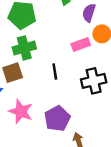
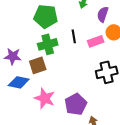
black line: (55, 71) -> (74, 36), moved

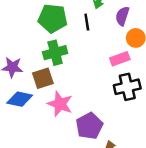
black line: (74, 36) -> (87, 22), moved
pink rectangle: (96, 41) -> (120, 59), moved
pink star: (45, 98) -> (60, 104), moved

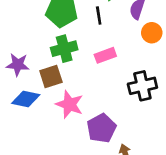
pink rectangle: (120, 59) -> (105, 55), moved

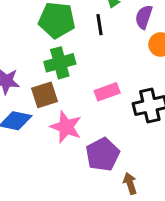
pink rectangle: (105, 55) -> (107, 92), moved

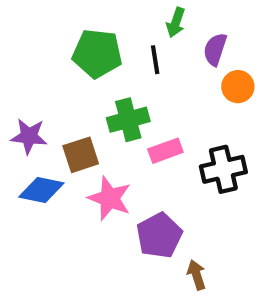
green cross: (60, 63) -> (128, 120), moved

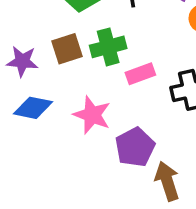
brown square: (81, 155) -> (67, 49), moved
brown arrow: (196, 275) -> (167, 181), size x1.5

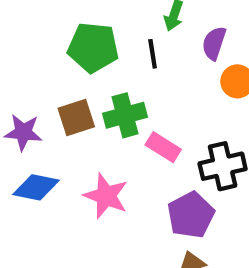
pink rectangle: (140, 74) -> (163, 147), turned 52
purple pentagon: (135, 147) -> (191, 215), moved

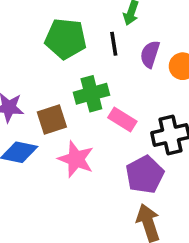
purple semicircle: (214, 43) -> (150, 54), moved
brown square: (76, 117) -> (52, 120), moved

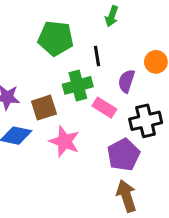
black line: (114, 44) -> (97, 56), moved
purple semicircle: (150, 54) -> (126, 81), moved

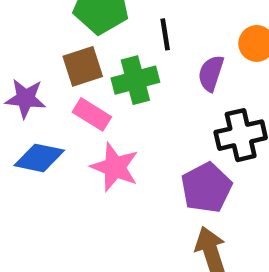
brown square: (44, 108) -> (83, 66), moved
pink rectangle: (104, 108) -> (92, 114), moved

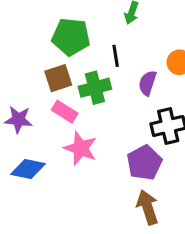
purple star: (26, 98) -> (18, 120), moved
blue diamond: (39, 158) -> (28, 169), moved

